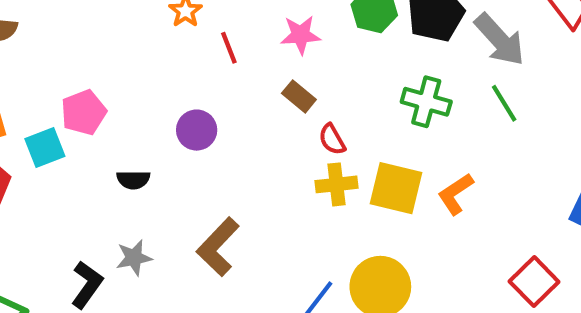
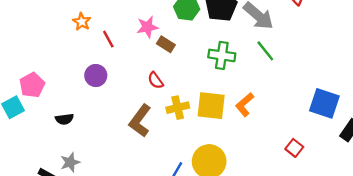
brown rectangle: (299, 96) -> (166, 44), moved
purple circle: (197, 130) -> (96, 76), moved
red semicircle: (332, 139) -> (156, 80), moved
brown L-shape: (218, 247) -> (140, 121), moved
red square: (534, 282) -> (294, 148), size x0.7

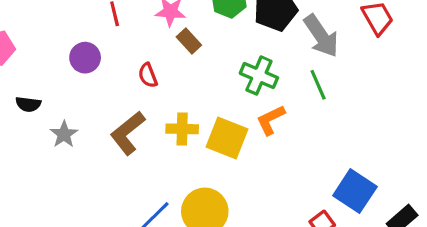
red semicircle: (156, 80) -> (148, 75), moved
blue square: (324, 103) -> (355, 191), moved
orange L-shape: (245, 105) -> (271, 120), moved
gray star: (70, 162) -> (64, 134), moved, turned -30

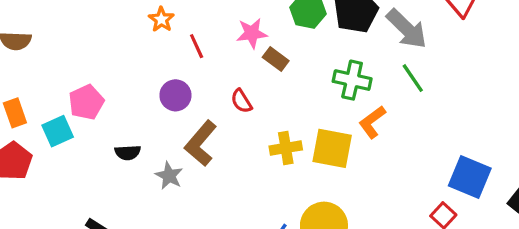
brown L-shape: (128, 133) -> (201, 143), moved

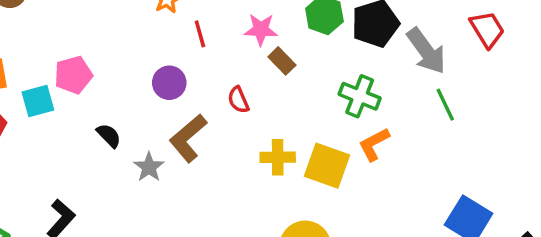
green line: (413, 78) -> (445, 105), moved
black semicircle: (128, 153) -> (109, 136), turned -140

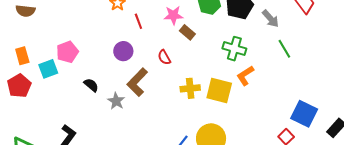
gray arrow: (426, 51) -> (270, 19), size x0.7

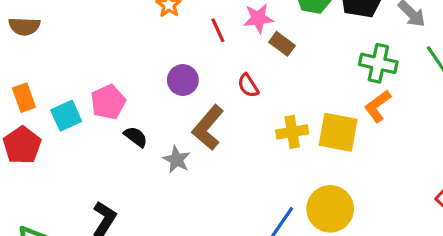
red line: (138, 21) -> (218, 30), moved
green cross: (234, 49) -> (378, 63), moved
pink pentagon: (67, 52) -> (108, 102), moved

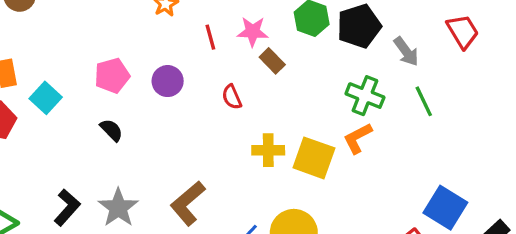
pink pentagon: (108, 102) -> (112, 76), moved
cyan square: (66, 116) -> (46, 98), turned -32
brown L-shape: (208, 128) -> (188, 203), moved
gray star: (177, 160) -> (118, 208), moved, size x1.4

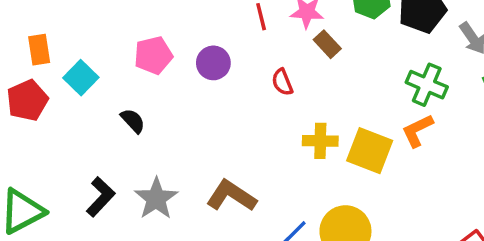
black semicircle: (111, 130) -> (133, 121), moved
brown L-shape: (188, 203) -> (231, 196), turned 72

